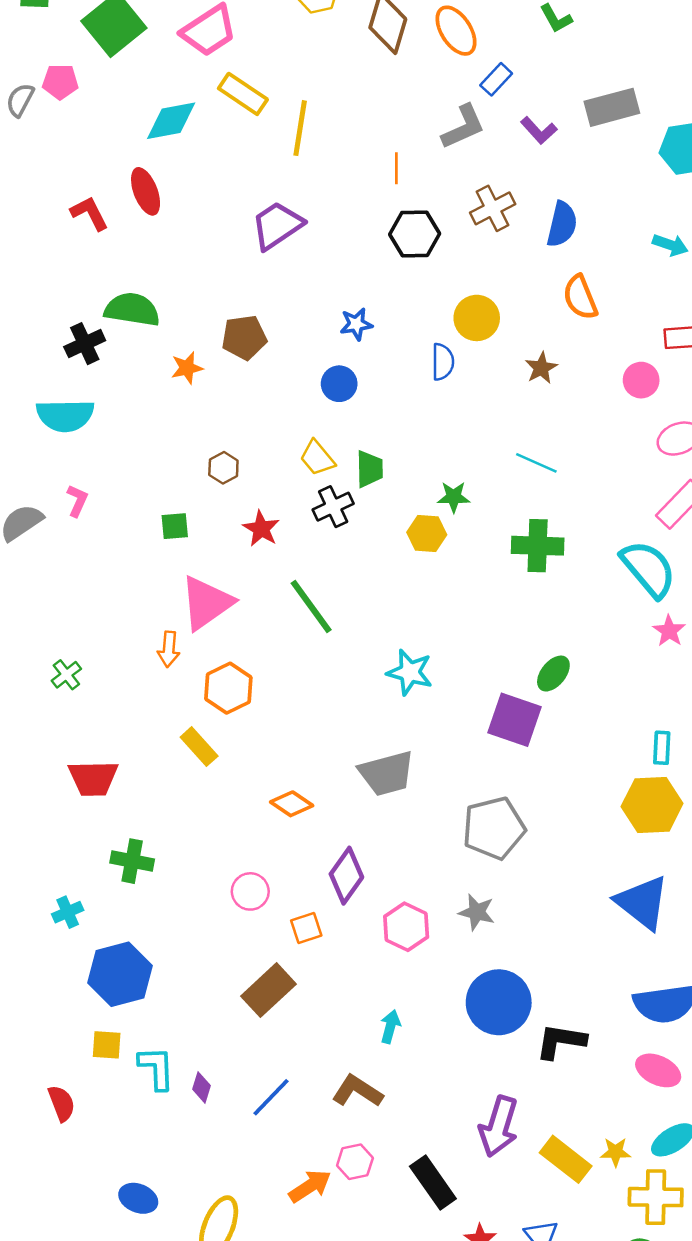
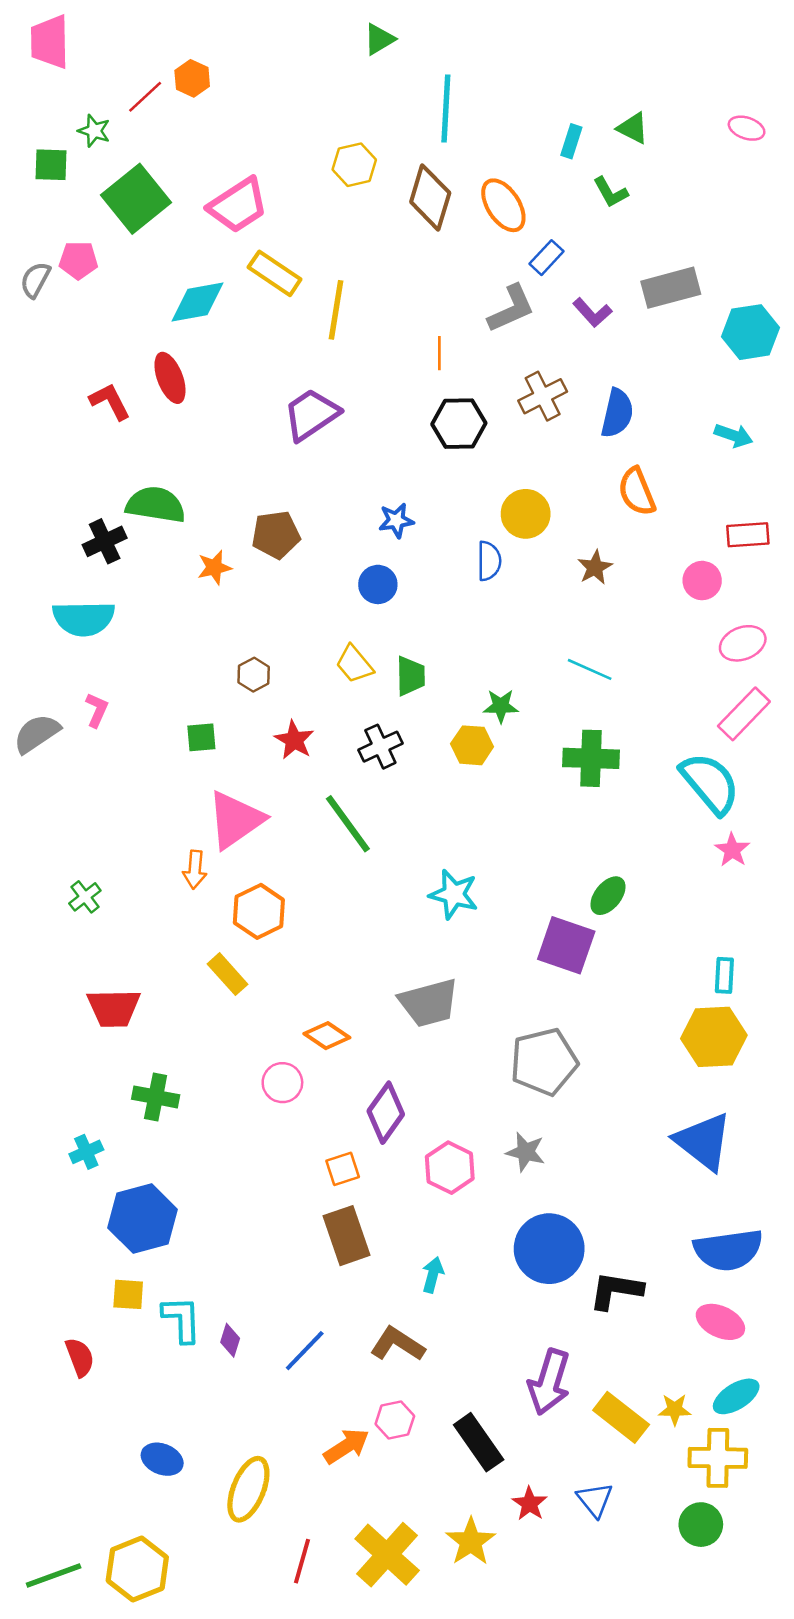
black cross: (333, 507) -> (380, 747), moved
pink circle: (250, 891) -> (282, 1083), moved
brown rectangle: (269, 990) -> (346, 1236), moved, turned -66

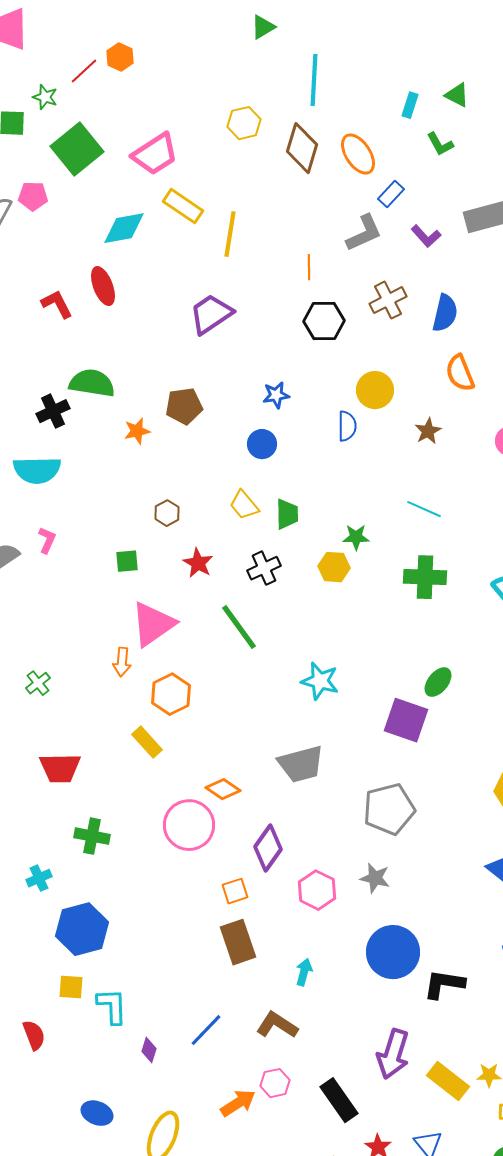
pink circle: (282, 1083) -> (189, 825), size x1.6
purple diamond: (230, 1340) -> (149, 1050), moved

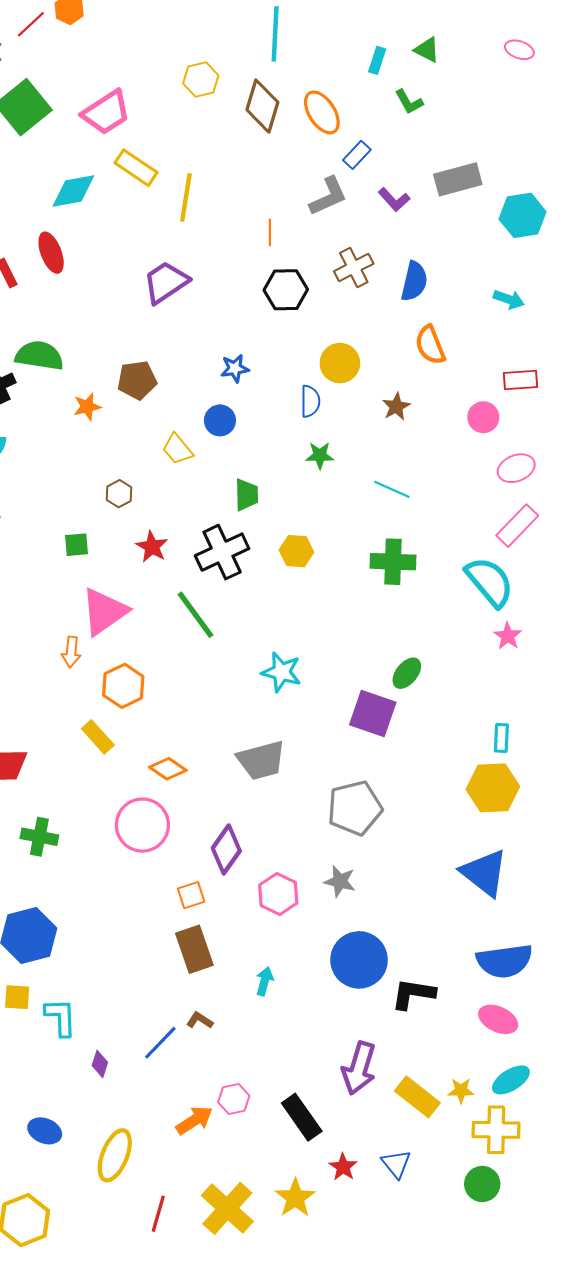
yellow trapezoid: (244, 505) -> (177, 449), moved
green star: (356, 537) -> (320, 455), moved
black cross: (264, 568) -> (222, 552), size x1.5
orange diamond: (223, 789) -> (168, 769), moved
brown L-shape: (277, 1025) -> (200, 1020), moved, size x0.6

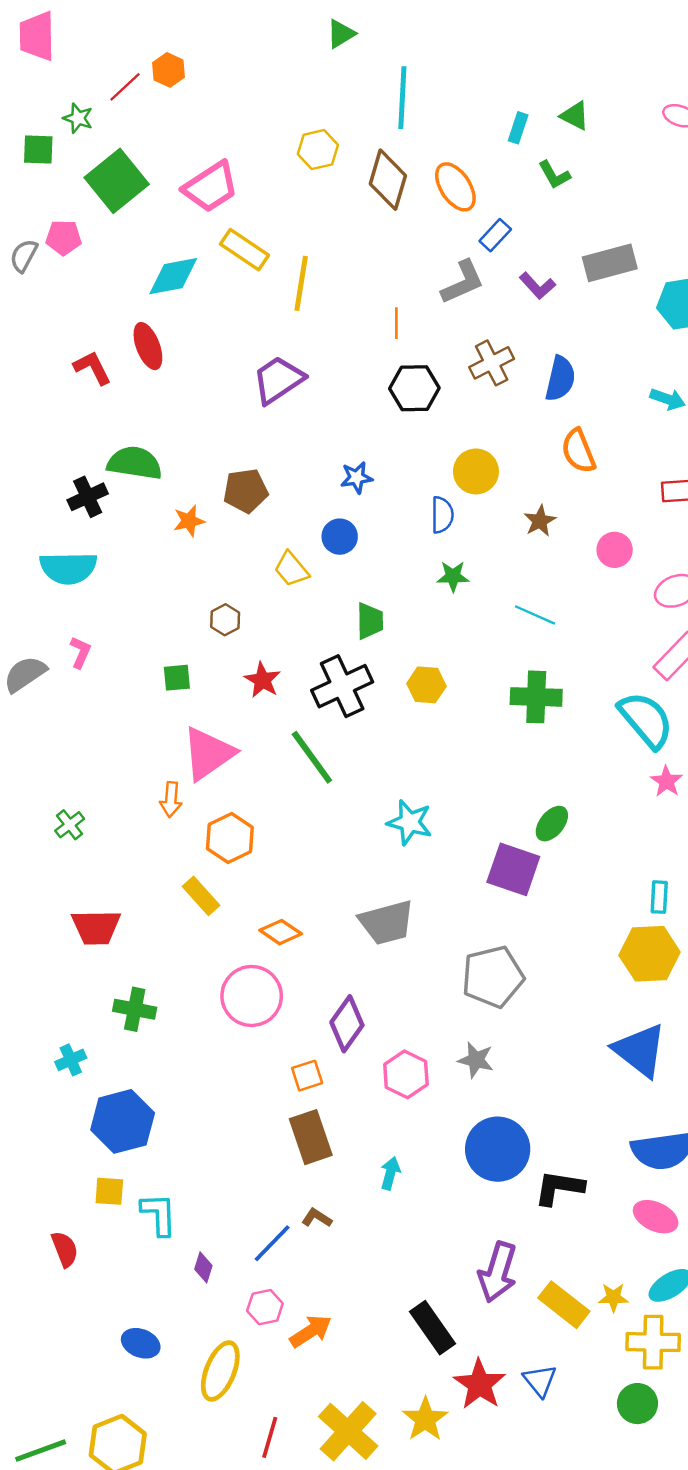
pink circle: (483, 417) -> (615, 550), moved
pink hexagon: (234, 1099) -> (265, 1307), moved
red star: (343, 1167) -> (480, 1384), size x1.6

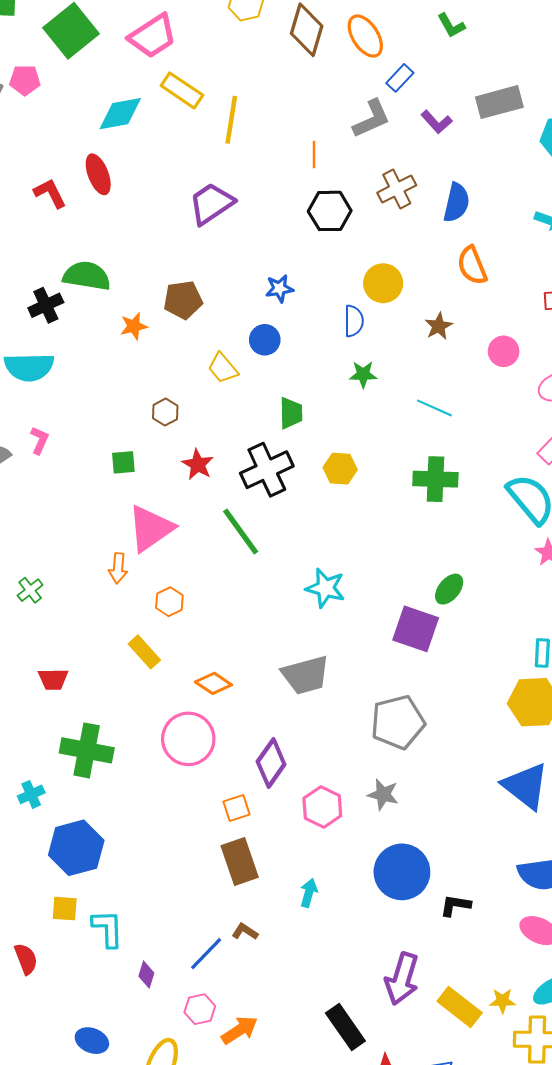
orange hexagon: (230, 838) -> (169, 602), size x0.7
red trapezoid: (96, 927) -> (53, 679), size x0.7
green cross: (135, 1009) -> (87, 750), size x1.4
black L-shape: (559, 1188) -> (455, 905), size x0.7

